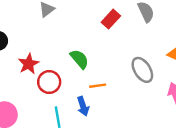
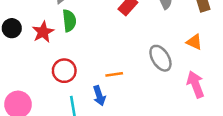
green semicircle: (79, 59) -> (69, 21), moved, turned 35
red star: (29, 64) -> (43, 32), moved

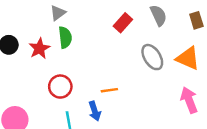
orange triangle: (194, 42) -> (188, 58), size x1.5
gray ellipse: (160, 58) -> (152, 57), moved

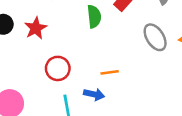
green semicircle: (65, 37) -> (94, 16), moved
blue arrow: (95, 111) -> (94, 94), turned -60

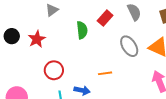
orange line: (110, 72) -> (105, 73), moved

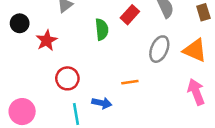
black circle: (12, 36) -> (20, 23), moved
gray ellipse: (129, 46) -> (159, 49), turned 55

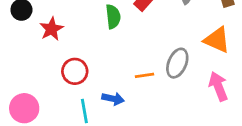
gray ellipse: (159, 49) -> (177, 63), moved

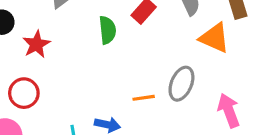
orange triangle: (217, 40) -> (215, 38), moved
red circle: (75, 71) -> (24, 93), moved

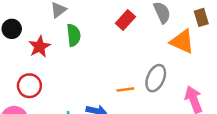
green semicircle: (107, 30) -> (74, 35), moved

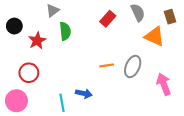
orange line: (125, 89) -> (107, 65), moved

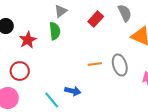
gray triangle: (53, 10) -> (61, 11), moved
gray ellipse: (133, 67) -> (120, 65), turned -40
cyan line: (62, 103) -> (52, 100), turned -30

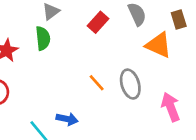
orange line: (95, 64) -> (97, 83), turned 56

